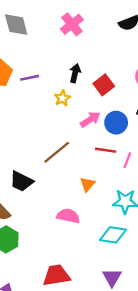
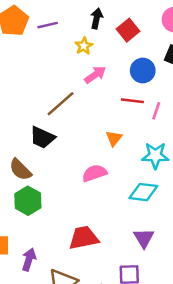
pink arrow: (90, 119) -> (95, 75), moved
brown line: (57, 152) -> (61, 104), moved
pink semicircle: (68, 216) -> (94, 173), turned -30

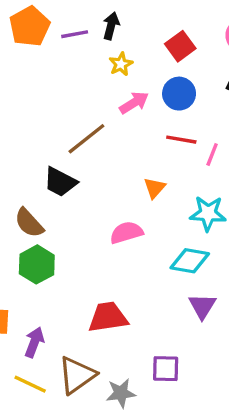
black arrow: (97, 18) -> (111, 26), moved
blue circle: (143, 71) -> (179, 94), moved
purple triangle: (144, 238) -> (202, 306), moved

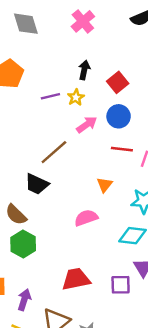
black arrow: (111, 26) -> (84, 70), moved
purple line: (75, 34) -> (50, 96), moved
purple square: (166, 369) -> (121, 285), moved

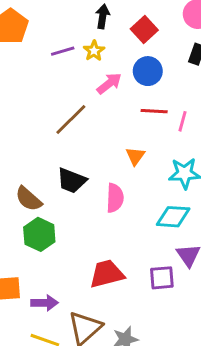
black trapezoid: (37, 184) -> (72, 181), moved
pink semicircle: (86, 218) -> (115, 198), turned 115
purple arrow: (24, 300) -> (45, 303), turned 75

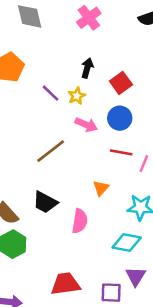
purple line: (63, 51) -> (51, 93), turned 54
pink arrow: (109, 83) -> (86, 125), turned 55

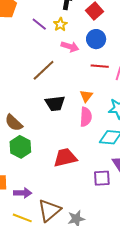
black trapezoid: (45, 202) -> (55, 103), moved, turned -30
pink semicircle: (80, 221) -> (86, 117), moved
red trapezoid: (65, 284) -> (65, 158), moved

